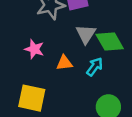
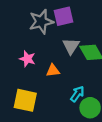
cyan arrow: (95, 67) -> (77, 94), moved

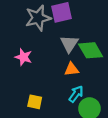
orange triangle: (53, 71) -> (72, 69), moved
yellow square: (25, 100) -> (35, 102), moved, size x0.6

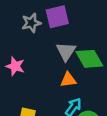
gray star: (38, 18) -> (31, 23), size x0.7

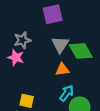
gray star: (31, 23) -> (22, 40), moved

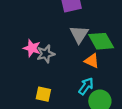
gray star: (22, 40) -> (46, 54), moved
orange triangle: (62, 69) -> (92, 61), moved, turned 32

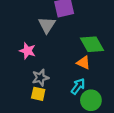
gray triangle: (79, 34) -> (47, 25), moved
gray star: (46, 54) -> (40, 78), moved

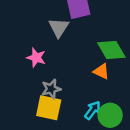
cyan arrow: (78, 86) -> (93, 110), moved
yellow square: (38, 94) -> (49, 108), size x1.5

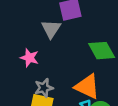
orange triangle: (101, 71) -> (87, 87), moved, size x1.6

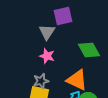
pink star: (29, 58) -> (47, 56), moved

